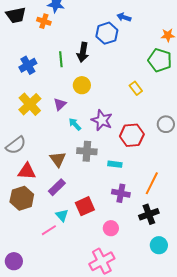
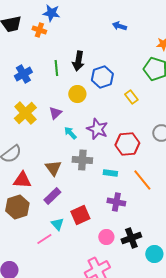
blue hexagon: (107, 33) -> (102, 77), moved
orange line: (152, 183) -> (142, 180), moved, turned -65
black cross: (149, 214) -> (131, 238), moved

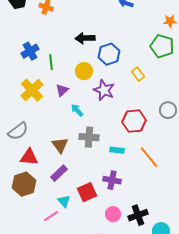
black arrow: (78, 61) -> (85, 38), turned 78
green line: (56, 68) -> (51, 62), moved
purple star: (97, 129) -> (104, 90), moved
purple cross: (116, 202) -> (112, 180), moved

